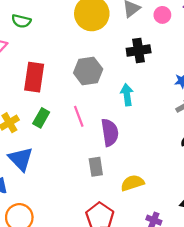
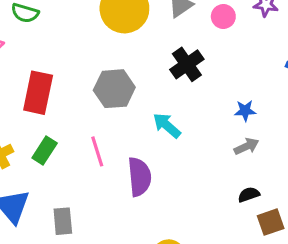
black cross: (139, 51) -> (187, 64), turned -30
cyan arrow: (127, 95) -> (167, 125), turned -45
gray rectangle: (96, 167) -> (63, 221), moved

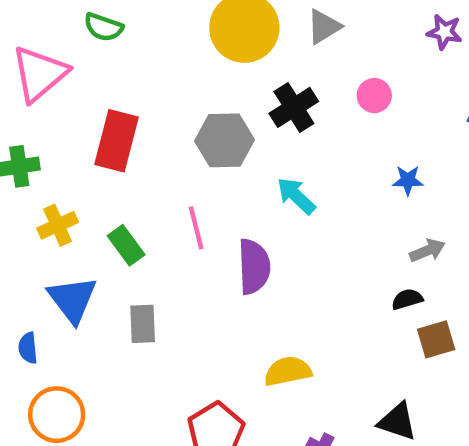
pink circle: (223, 16) -> (374, 96), moved
black cross: (187, 64) -> (294, 107), moved
gray arrow: (246, 146) -> (427, 250), moved
green rectangle: (45, 150) -> (126, 245), moved, turned -72

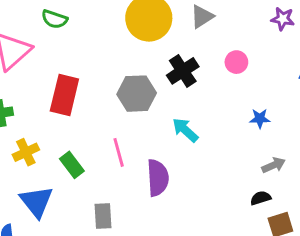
gray rectangle: (143, 324) -> (103, 216), moved

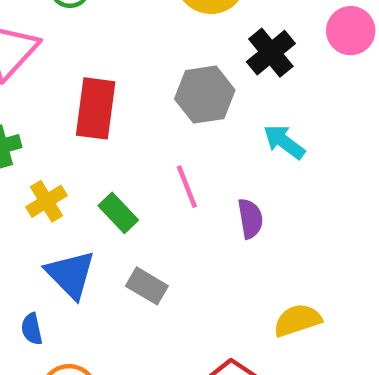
pink circle: (236, 62) -> (351, 31), size x1.4
purple semicircle: (158, 178) -> (250, 219), size x0.7
gray rectangle: (103, 216) -> (147, 286), moved, turned -50

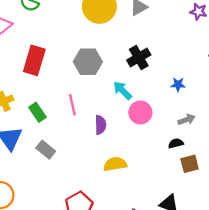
pink circle: (351, 31) -> (140, 113), moved
black cross: (271, 53) -> (139, 58), moved
yellow semicircle: (297, 320) -> (115, 164), moved

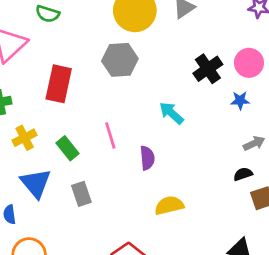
black cross: (139, 58) -> (208, 69), moved
gray hexagon: (88, 62) -> (120, 60), moved
pink circle: (140, 113) -> (249, 63), moved
gray rectangle: (46, 150) -> (81, 194), turned 36

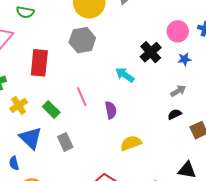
black cross: (208, 69) -> (151, 52), moved
blue star: (240, 100) -> (184, 59), moved
gray arrow: (254, 143) -> (178, 91), moved
black semicircle: (243, 174) -> (175, 114), moved

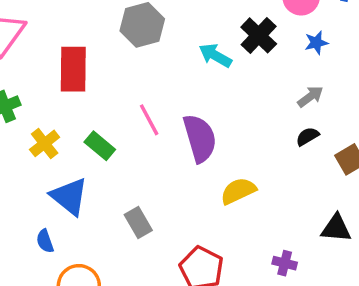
cyan arrow: (125, 75) -> (215, 55), moved
purple semicircle: (111, 110) -> (200, 138), size x1.6
gray rectangle: (65, 142) -> (138, 223), moved

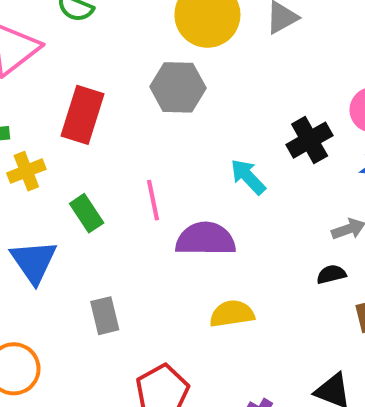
cyan arrow: (215, 55) -> (248, 177), moved
purple semicircle: (200, 138) -> (205, 239), turned -90
yellow cross: (45, 143) -> (26, 171), moved

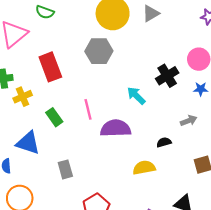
red rectangle: (82, 115) -> (50, 67), turned -36
blue triangle: (34, 262) -> (28, 143), turned -35
black semicircle: (331, 274) -> (164, 142), moved
yellow semicircle: (232, 314) -> (144, 168), moved

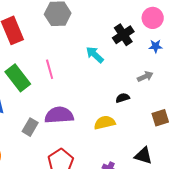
green rectangle: (54, 117) -> (18, 78), size x1.5
purple semicircle: (116, 128) -> (59, 115), moved
gray rectangle: (65, 169) -> (30, 127), turned 48

